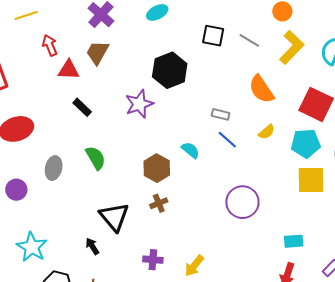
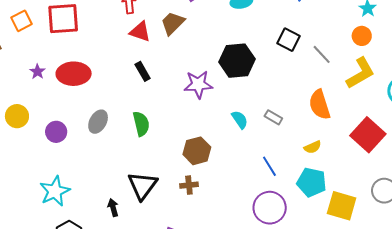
blue line: (227, 140) -> (269, 166), moved
cyan pentagon: (306, 143) -> (312, 182), moved
cyan semicircle: (190, 150) -> (240, 120), moved

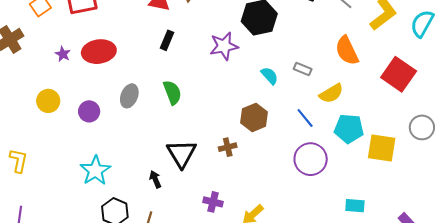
black rectangle: (143, 71) -> (167, 40), turned 60
yellow semicircle: (313, 147) -> (331, 93), moved, size x1.4
brown hexagon: (197, 151) -> (254, 117), moved

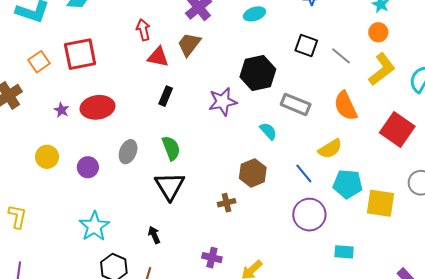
gray rectangle: (303, 69) -> (296, 104), moved, size x1.6
black triangle: (182, 154) -> (170, 186), moved
cyan rectangle: (355, 206) -> (344, 252), moved

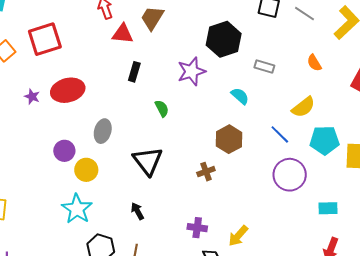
gray rectangle: (296, 104) -> (264, 67), size x0.7
orange semicircle: (346, 106) -> (314, 63), size x0.6
green semicircle: (171, 148) -> (162, 108), moved, size x0.7
yellow circle: (47, 157) -> (86, 170), moved

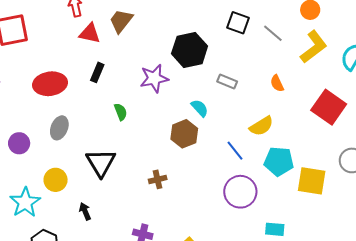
red ellipse: (68, 90) -> (50, 84), moved
brown hexagon: (229, 139) -> (184, 134), moved
yellow circle: (86, 170) -> (56, 180), moved

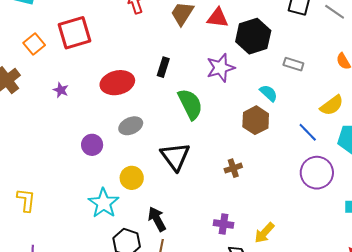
red triangle: (90, 33) -> (218, 18), moved
green semicircle: (121, 112) -> (190, 104), size x1.8
gray ellipse: (59, 128) -> (131, 126), turned 50
black arrow: (85, 211) -> (157, 219), moved, size x1.4

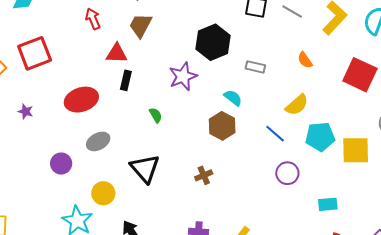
red triangle: (218, 18) -> (117, 53), moved
green semicircle: (190, 104) -> (156, 115), size x0.5
purple circle: (317, 173) -> (287, 173), size x0.7

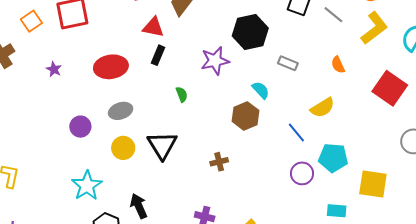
cyan pentagon: (320, 137) -> (333, 158), moved
yellow square: (356, 150) -> (373, 184), moved
yellow circle: (103, 193) -> (123, 148), moved

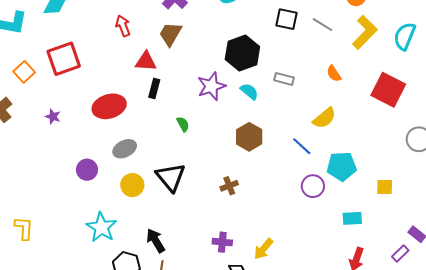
cyan semicircle: (261, 90) -> (249, 91), moved
yellow square: (373, 184) -> (385, 187), size x0.6

